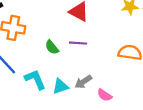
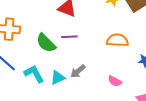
green semicircle: (52, 47) -> (46, 43), size x1.5
pink semicircle: (105, 95) -> (115, 81), moved

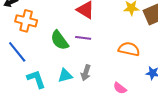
gray arrow: (78, 71) -> (86, 73), turned -42
cyan L-shape: (34, 74) -> (36, 79), moved

